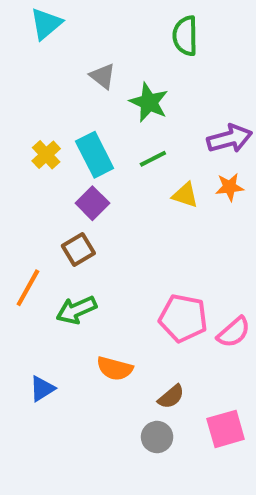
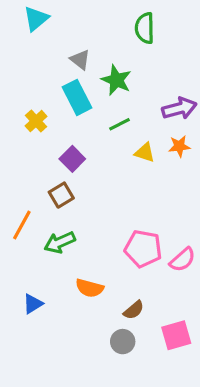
cyan rectangle: (95, 155) -> (77, 97), moved

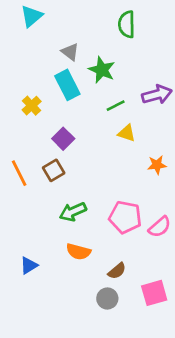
green line: (120, 124) -> (116, 106), moved
orange star: (179, 146) -> (157, 165), moved
orange line: (22, 225) -> (19, 173), moved, turned -56
green arrow: (60, 242) -> (73, 212), moved

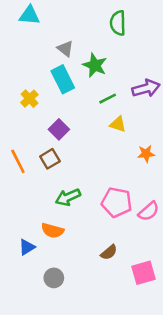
cyan triangle: (32, 16) -> (29, 15), turned 45
orange semicircle: (78, 252) -> (53, 231), moved
gray circle: (107, 299) -> (54, 278), moved

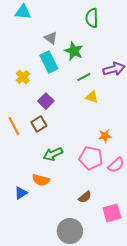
orange star: (146, 154) -> (105, 136), moved
gray circle: (54, 278) -> (70, 231), moved, size x1.6

